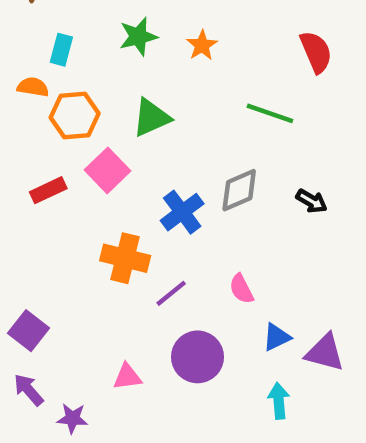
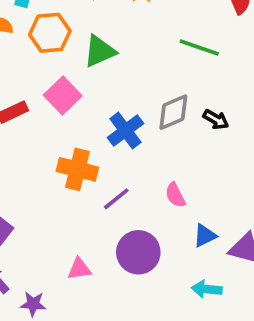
orange hexagon: (75, 116) -> (50, 33), moved
black arrow: (312, 201) -> (216, 119), moved
cyan arrow: (279, 401) -> (207, 289), turned -80

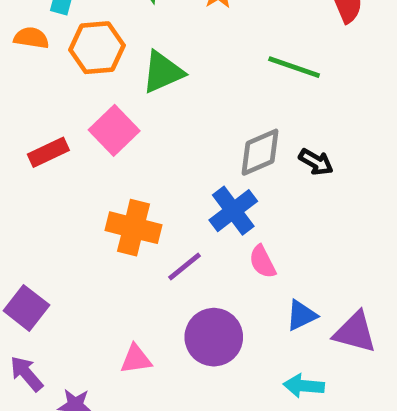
blue cross: (125, 131) -> (233, 211), moved

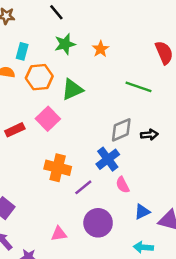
black arrow: (316, 162) -> (149, 135), turned -35

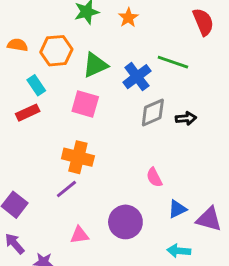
cyan rectangle: (22, 51) -> (36, 85), moved, turned -49
pink square: (48, 119) -> (85, 104), moved, turned -30
blue cross: (108, 159) -> (137, 77), moved
purple line: (83, 187) -> (66, 189), moved

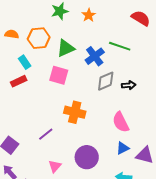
red semicircle: (203, 22) -> (141, 18), turned -36
orange cross: (78, 157) -> (75, 112), moved
pink semicircle: (154, 177) -> (121, 122), moved, size x1.5
pink triangle: (79, 235) -> (55, 166), turned -40

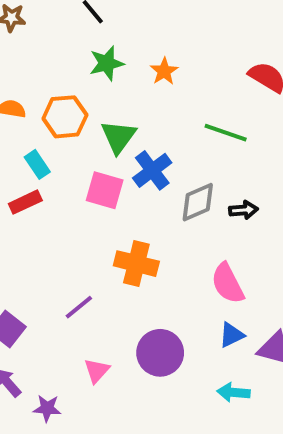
green triangle: (66, 48) -> (119, 137), turned -30
blue cross: (95, 56) -> (152, 170), moved

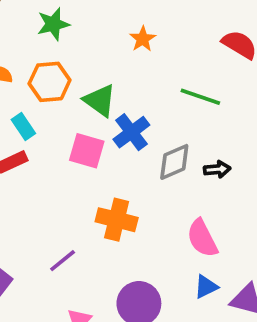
green star: (107, 63) -> (53, 24), moved
green triangle: (119, 137) -> (100, 100), turned -30

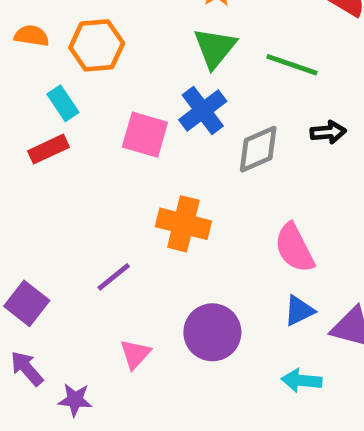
green triangle: (100, 100) -> (215, 48), moved, turned 33
black arrow: (217, 169) -> (328, 132), moved

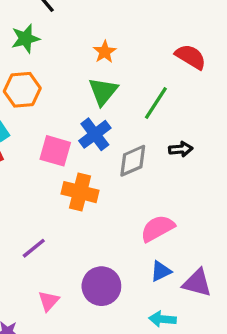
green line: (292, 65) -> (156, 103), turned -76
orange cross: (183, 224) -> (80, 192), moved
pink semicircle: (294, 248) -> (158, 228), turned 88

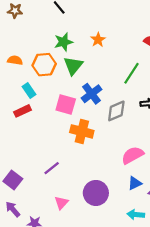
green star: (26, 39) -> (63, 42), moved
green triangle: (103, 91) -> (73, 66), moved

